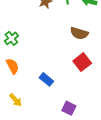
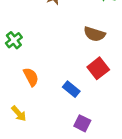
orange semicircle: (12, 66) -> (31, 77), moved
blue rectangle: (46, 79) -> (71, 89), moved

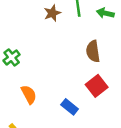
brown semicircle: (95, 34) -> (93, 51), turned 65

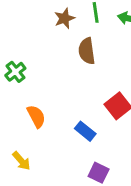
brown semicircle: (93, 51) -> (87, 51), moved

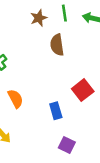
blue rectangle: (85, 131) -> (56, 111), turned 35

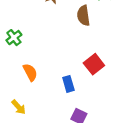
brown semicircle: (57, 45) -> (83, 15), moved

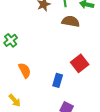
brown semicircle: (83, 15) -> (71, 21), turned 108
blue rectangle: (68, 84) -> (58, 80), turned 32

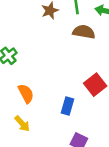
yellow arrow: (15, 100) -> (22, 124), moved

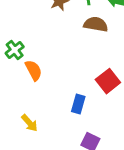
orange semicircle: (26, 94) -> (34, 70), moved

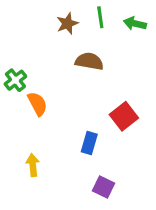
brown semicircle: (96, 24) -> (89, 61), moved
yellow arrow: (29, 123) -> (33, 165), turned -144

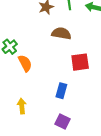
red square: (124, 116) -> (80, 62), moved, turned 30
purple square: (103, 187) -> (62, 121), moved

